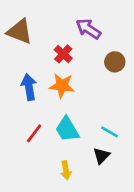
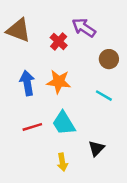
red cross: (63, 54) -> (59, 41), moved
cyan line: (109, 132) -> (104, 96), moved
red line: (34, 133) -> (32, 127), turned 36

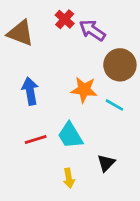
red cross: (59, 41) -> (65, 19), moved
brown circle: (109, 59) -> (120, 65), size x1.5
orange star: (59, 82) -> (84, 90), moved

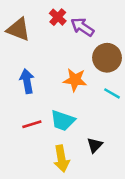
cyan line: (114, 105) -> (112, 93), moved
cyan trapezoid: (70, 135) -> (63, 121), turned -40
yellow arrow: (69, 178) -> (61, 159), size x1.5

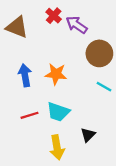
orange star: (75, 80) -> (56, 74), moved

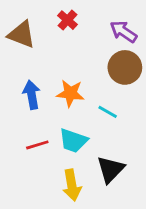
purple arrow: (76, 25) -> (123, 32), moved
cyan line: (104, 87) -> (108, 112), moved
black triangle: (88, 135) -> (111, 169), size x1.5

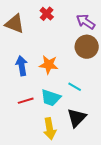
cyan line: (108, 112) -> (75, 87), moved

